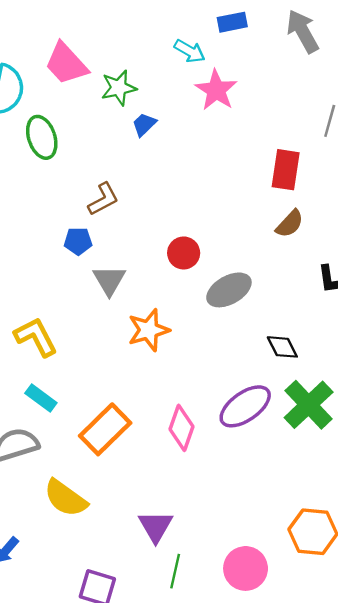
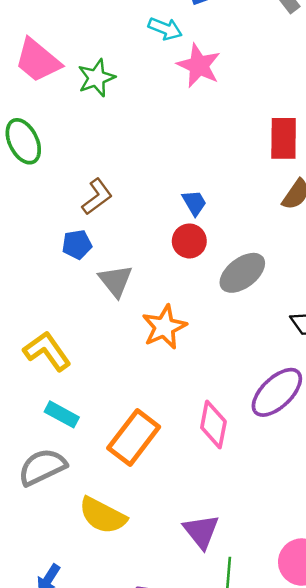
blue trapezoid: (144, 124) -> (194, 203), moved, turned 112

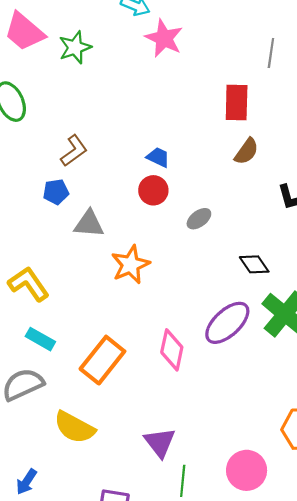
blue trapezoid: (194, 203) -> (158, 157), turned -35
gray ellipse: (242, 273) -> (199, 219), size x0.6
gray triangle: (116, 281) -> (89, 224), turned -48

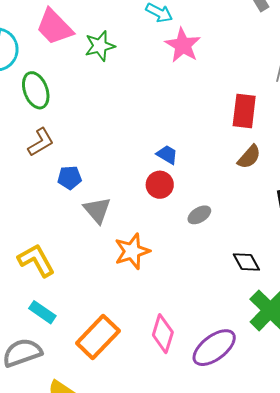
brown L-shape: (74, 151) -> (41, 142), moved
gray triangle: (89, 224) -> (97, 210), turned 40
purple ellipse: (227, 323) -> (214, 348), moved

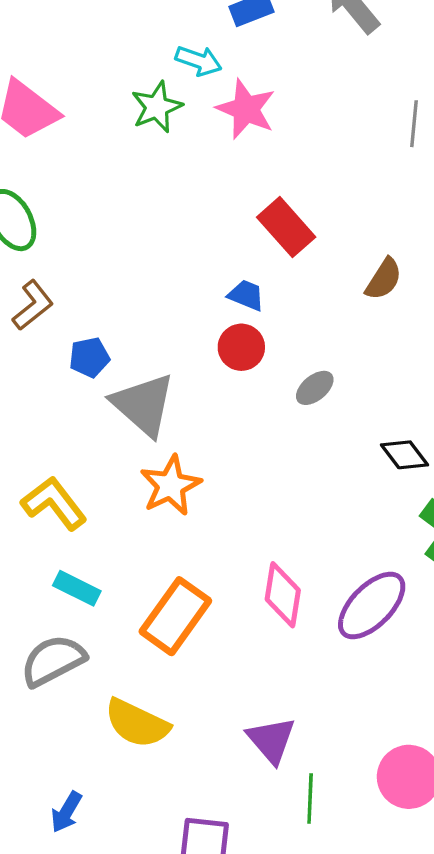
green star: (100, 46) -> (157, 107), moved
red rectangle: (244, 111) -> (286, 227), moved, turned -40
gray triangle: (97, 210) -> (143, 405), size x1.4
orange star: (132, 251) -> (171, 485), moved

